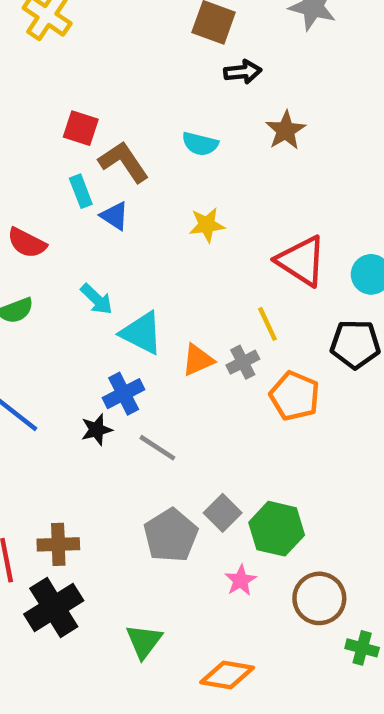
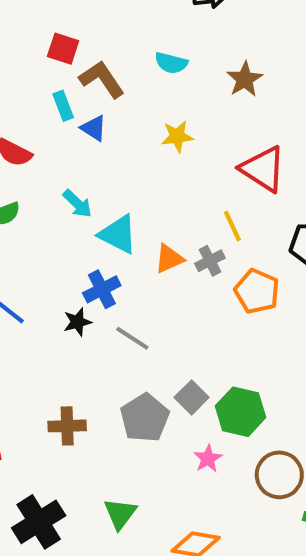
brown star: (286, 130) -> (245, 79), moved
brown cross: (58, 544) -> (67, 426), moved
black cross: (54, 607) -> (39, 522), moved

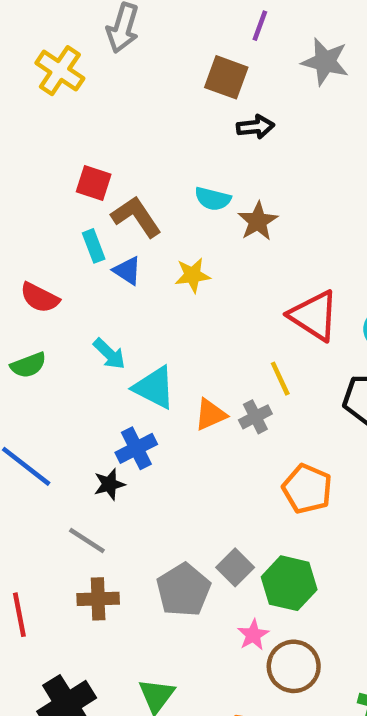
brown star: (245, 79) -> (258, 221), moved
yellow star: (177, 136) -> (192, 275), moved
orange pentagon: (257, 291) -> (307, 489), moved
gray line: (132, 338) -> (87, 540), moved
brown circle: (279, 475) -> (294, 666), moved

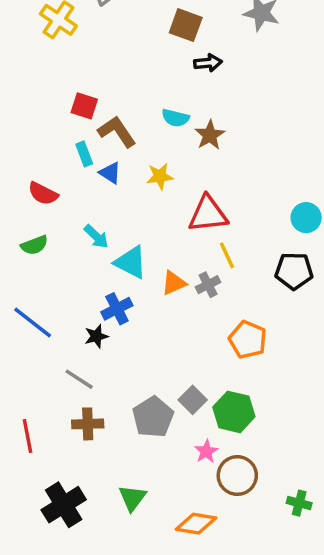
red triangle: (314, 316) -> (208, 214), moved, turned -39

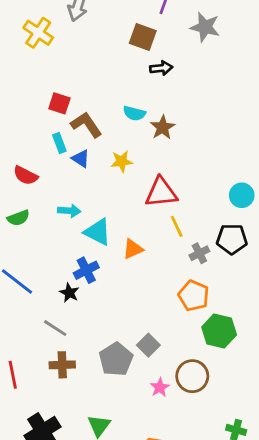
cyan arrow: (96, 237) -> (69, 211), turned -40
gray cross: (208, 285) -> (199, 253), moved
black star: (96, 336) -> (69, 293), turned -30
green hexagon: (234, 412) -> (219, 331), moved
brown circle: (237, 476) -> (192, 376), moved

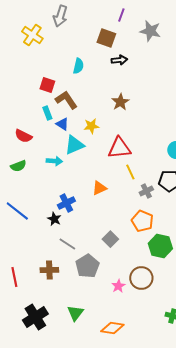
cyan semicircle: (134, 113) -> (78, 66), moved, turned -91
cyan triangle: (98, 232) -> (74, 145), moved, turned -50
gray line: (55, 328) -> (67, 244), moved
gray square: (148, 345) -> (110, 239), moved

